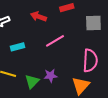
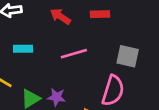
gray square: (93, 23) -> (128, 56), moved

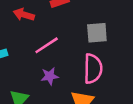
purple star: (56, 97) -> (50, 76), moved

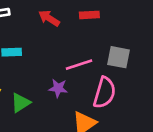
pink line: (47, 45) -> (79, 65), moved

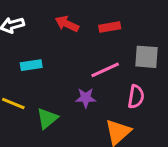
red rectangle: (89, 15) -> (110, 27), moved
pink semicircle: (104, 93) -> (136, 97), size x0.7

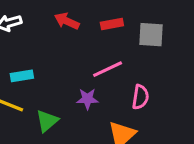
gray square: (147, 57) -> (151, 35), moved
cyan rectangle: (31, 65) -> (22, 76), moved

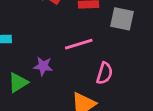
purple star: (87, 99) -> (43, 66), moved

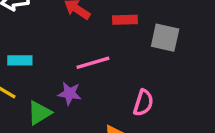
pink line: (79, 44) -> (93, 63), moved

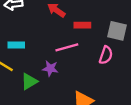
red rectangle: (125, 20) -> (82, 25), moved
pink semicircle: (143, 103) -> (106, 55), moved

